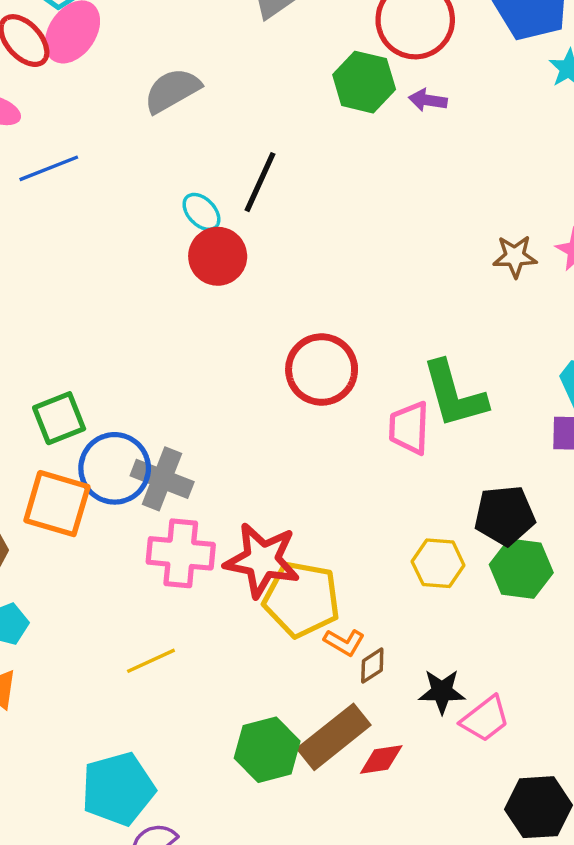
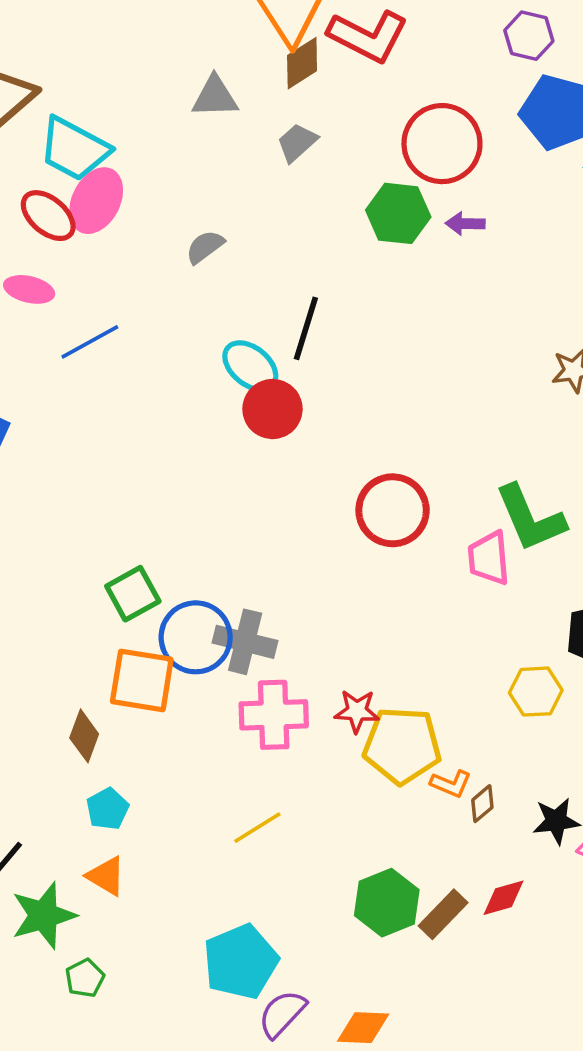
gray semicircle: (172, 90) -> (205, 247), size x0.7
cyan ellipse: (201, 212) -> (250, 366), size x1.4
red star: (262, 560) -> (357, 711), size x0.6
brown rectangle: (334, 737) -> (443, 914), moved, size x0.7

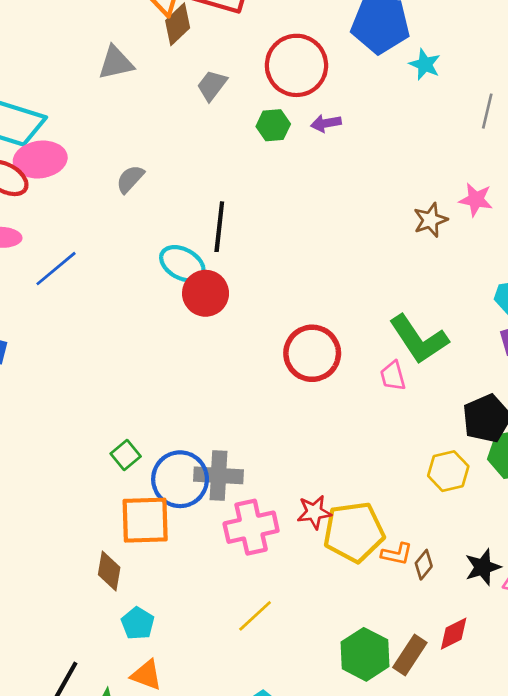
gray trapezoid: (297, 143) -> (212, 85), moved
pink ellipse: (96, 201) -> (40, 160), turned 66
green hexagon: (398, 213) -> (273, 125), size x0.7
pink trapezoid: (489, 558) -> (393, 376), size x0.7
green square: (133, 594) -> (126, 455), size x0.7

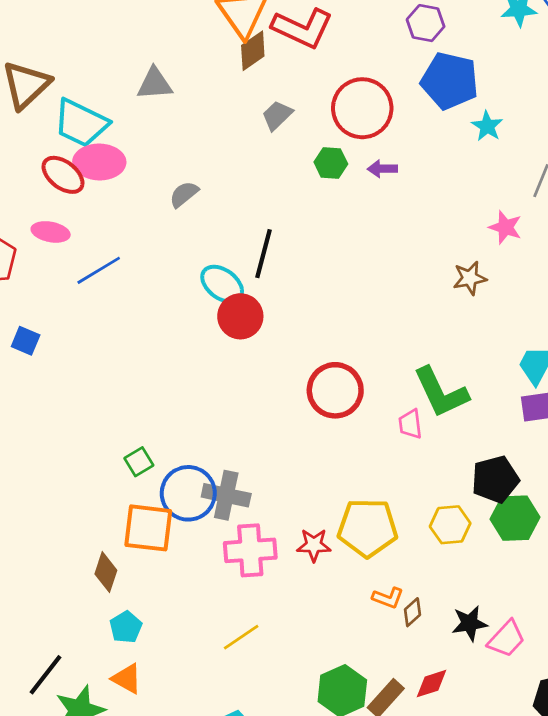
gray triangle: (116, 63) -> (155, 84), moved
pink star: (476, 200) -> (505, 227), moved
yellow pentagon: (354, 532) -> (368, 528), moved

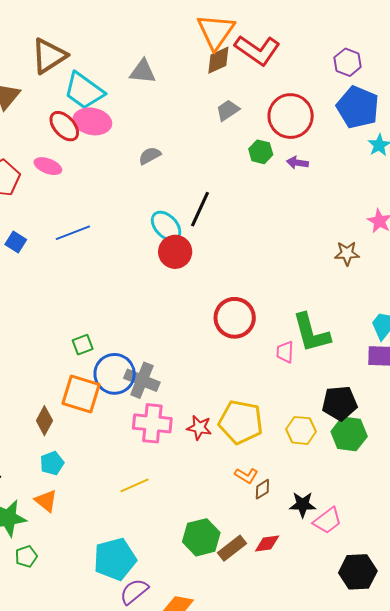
blue line: (99, 270) -> (73, 233), moved

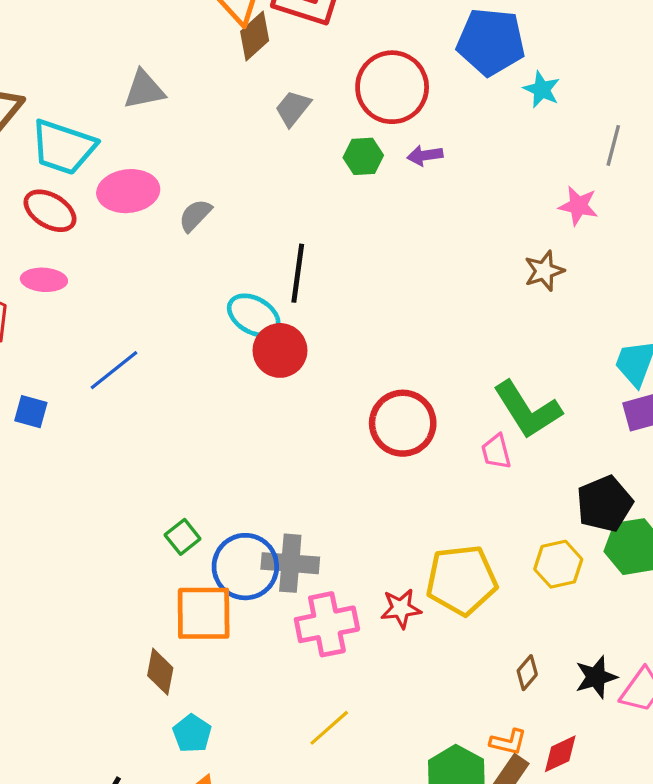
pink ellipse: (92, 121) -> (128, 191), moved
orange L-shape: (246, 476) -> (508, 742), moved

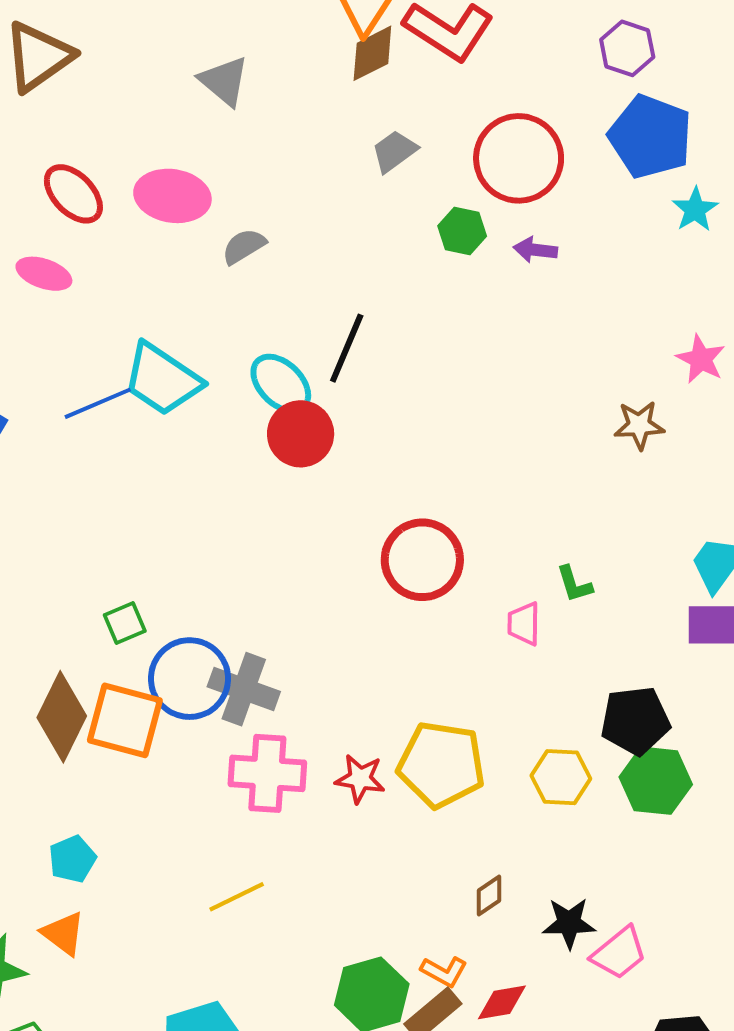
gray triangle: (144, 90) -> (224, 81), turned 36
cyan trapezoid: (63, 147) -> (162, 379), moved
green L-shape: (527, 410) -> (574, 584), size x0.5
brown diamond: (160, 672) -> (62, 717), moved, size x1.5

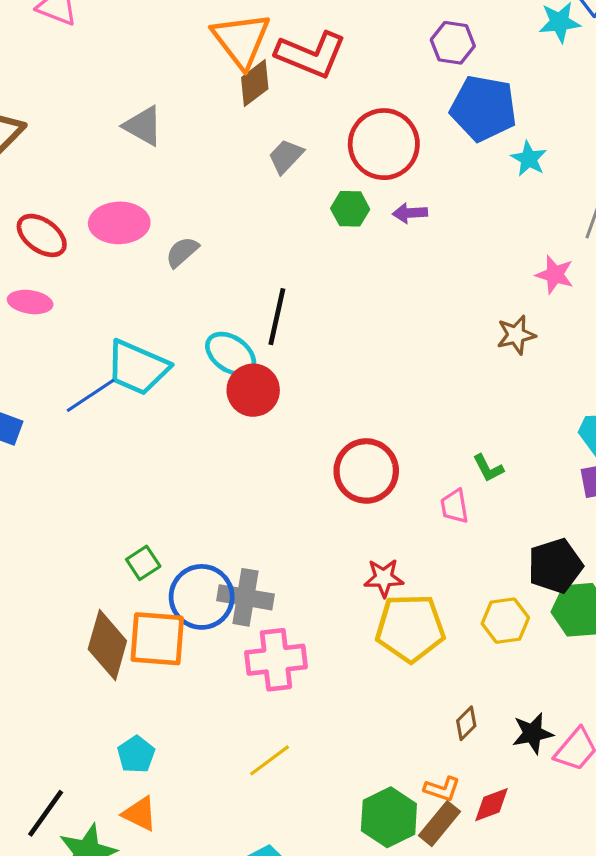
red star: (360, 779) -> (384, 578), moved

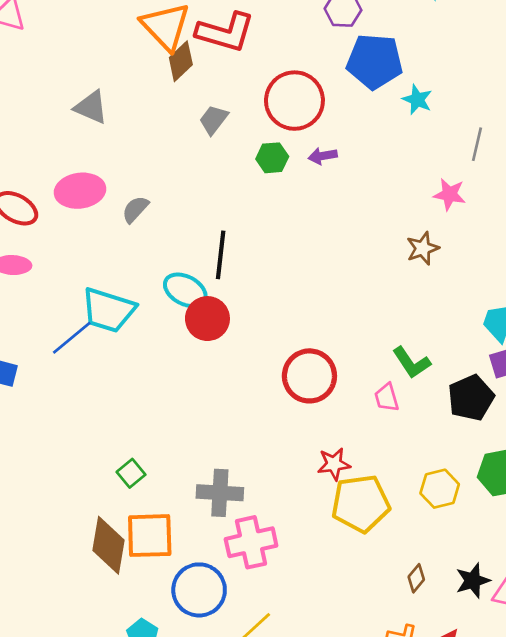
green L-shape: (488, 468) -> (411, 363), size x1.4
black pentagon: (555, 566) -> (471, 398), moved
blue circle: (202, 597) -> (199, 590), moved

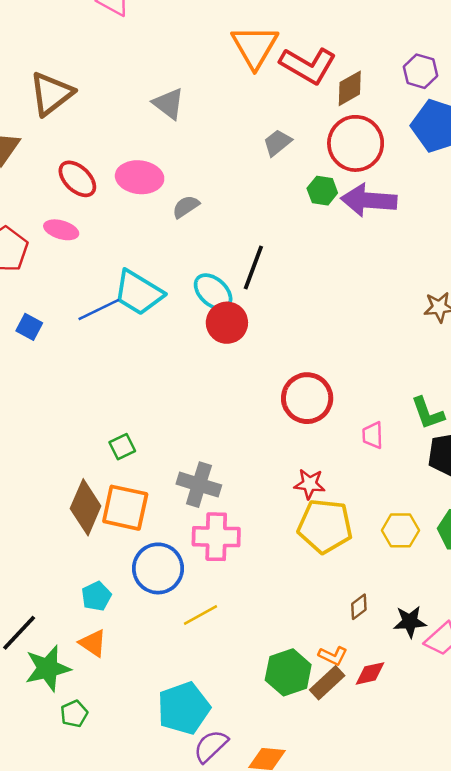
brown diamond: (181, 61) -> (350, 88), moved
purple arrow: (323, 156) -> (369, 200), size x2.0
green L-shape: (411, 363) -> (428, 413), moved

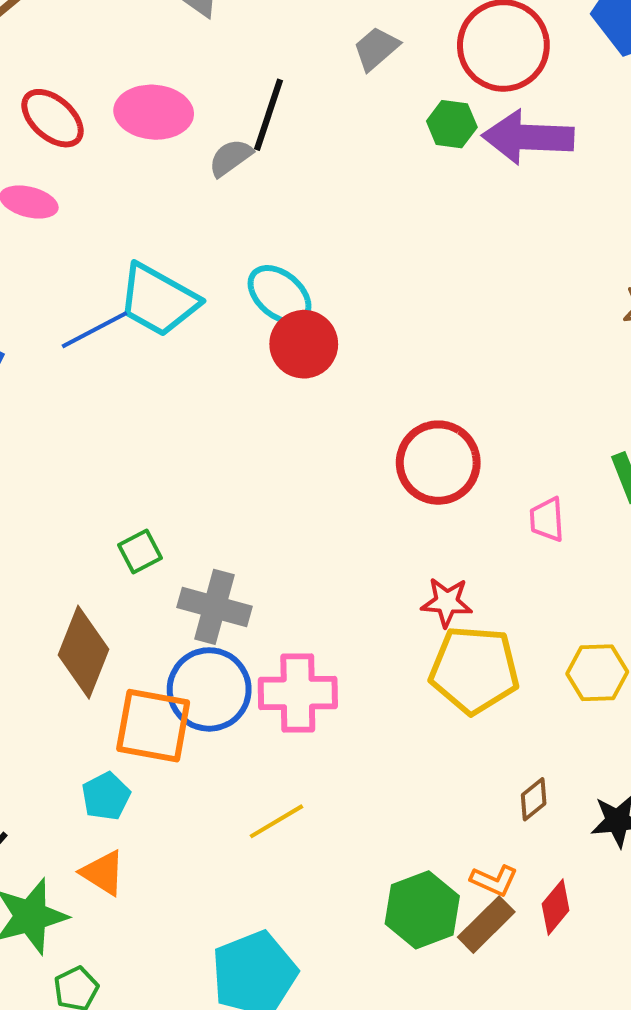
black line: (253, 268) -> (269, 115), moved
gray cross: (199, 485) -> (214, 607), moved
orange square: (125, 508) -> (153, 726), moved
blue circle: (158, 568) -> (209, 689), moved
red diamond: (370, 673) -> (556, 907), turned -36

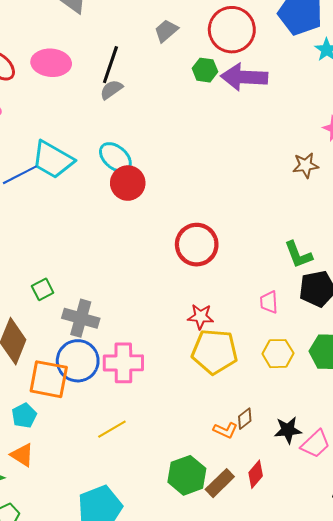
gray semicircle: (231, 158) -> (111, 90), moved
pink trapezoid: (547, 519) -> (269, 302), moved
orange L-shape: (494, 880) -> (225, 430), moved

